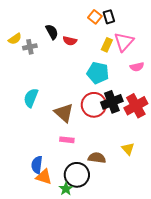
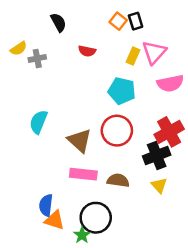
black semicircle: (52, 32) -> (58, 22), moved
pink semicircle: (137, 67) -> (170, 83), size x1.5
black cross: (112, 102) -> (157, 155), moved
pink rectangle: (67, 140) -> (83, 174), size x1.5
brown semicircle: (97, 158) -> (118, 180), moved

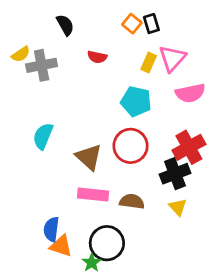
gray cross: (37, 58) -> (42, 65), size x1.5

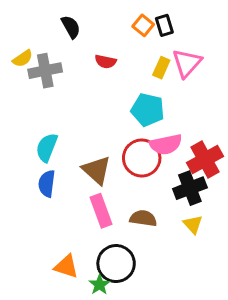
pink semicircle: (190, 93) -> (166, 144), moved
pink rectangle: (93, 195) -> (101, 211), turned 64
blue semicircle: (51, 229) -> (47, 184), moved

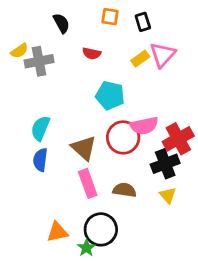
orange square: (143, 25) -> (110, 17), moved, turned -30
yellow rectangle: (161, 68) -> (140, 59), turned 30
cyan pentagon: (148, 110) -> (110, 95), moved
orange triangle: (66, 267) -> (57, 232), turned -30

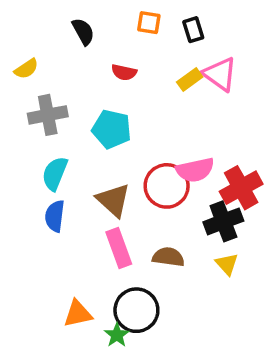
pink triangle: (163, 55) -> (220, 74), turned -36
gray cross: (39, 61) -> (48, 115), moved
cyan pentagon: (110, 95) -> (112, 129), moved

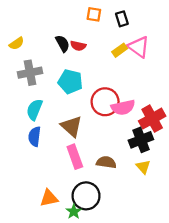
black semicircle: (83, 32) -> (63, 43), moved
red circle: (167, 186) -> (105, 102), moved

